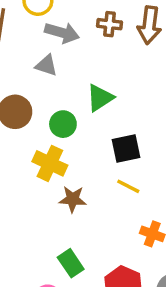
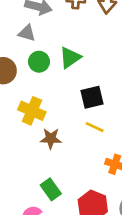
green circle: (63, 124) -> (39, 62), moved

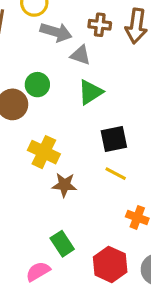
gray triangle: (27, 33) -> (80, 55), moved
green circle: (39, 62) -> (37, 85), moved

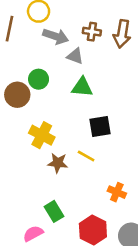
green triangle: (90, 92) -> (82, 87), turned 35
yellow line: (116, 174) -> (86, 156), moved

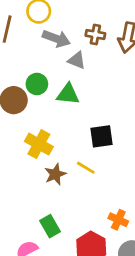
green triangle: (82, 87) -> (68, 94), moved
brown star: (58, 163) -> (55, 174), turned -30
orange cross: (117, 192) -> (118, 220), moved

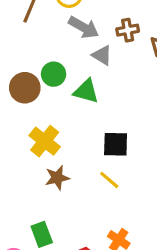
brown cross: (95, 35) -> (128, 30), turned -30
yellow line: (86, 168) -> (109, 180), moved

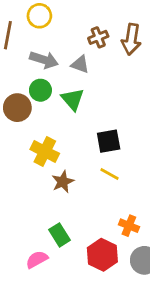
gray arrow: (84, 27) -> (44, 60), moved
green triangle: (86, 91) -> (73, 99), turned 45

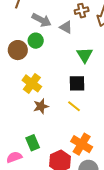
green triangle: (73, 99) -> (85, 55), moved
orange cross: (129, 226) -> (82, 144), size x1.5

